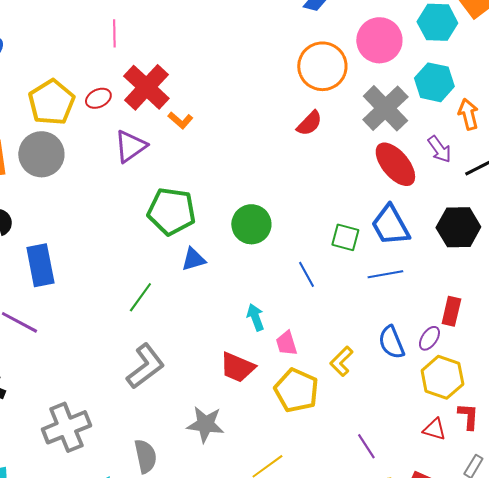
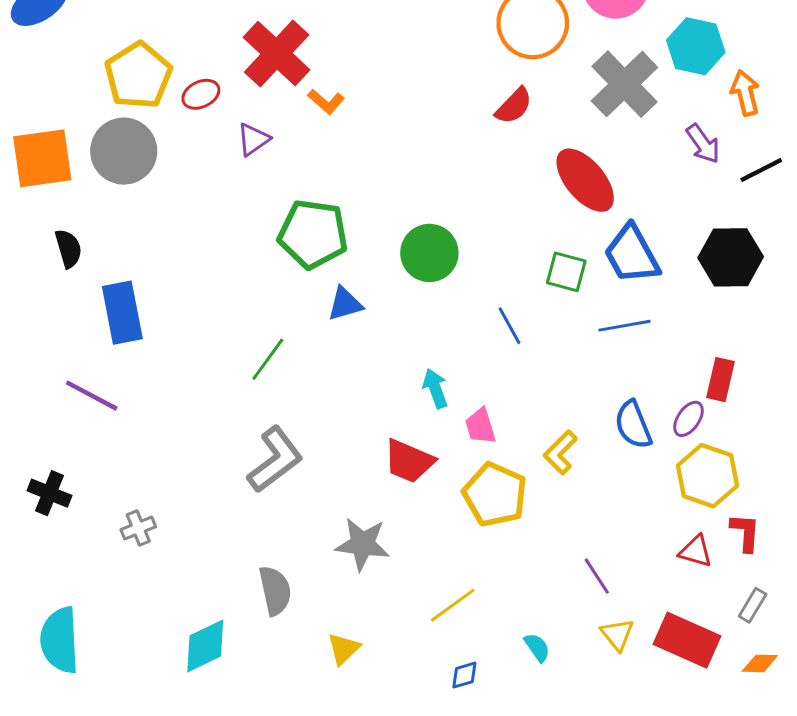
red ellipse: (98, 98) -> (201, 94), moved
purple triangle: (130, 146) -> (253, 139), size x0.7
red ellipse: (395, 164) -> (585, 180), moved
gray cross: (66, 427) -> (138, 528), moved, size x0.5

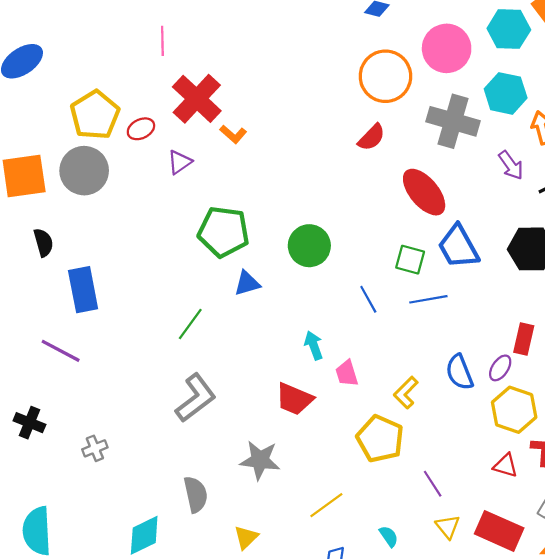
gray cross: (624, 84) -> (453, 121), turned -30
blue line: (624, 326) -> (428, 299), moved
yellow pentagon: (495, 495) -> (380, 439), moved

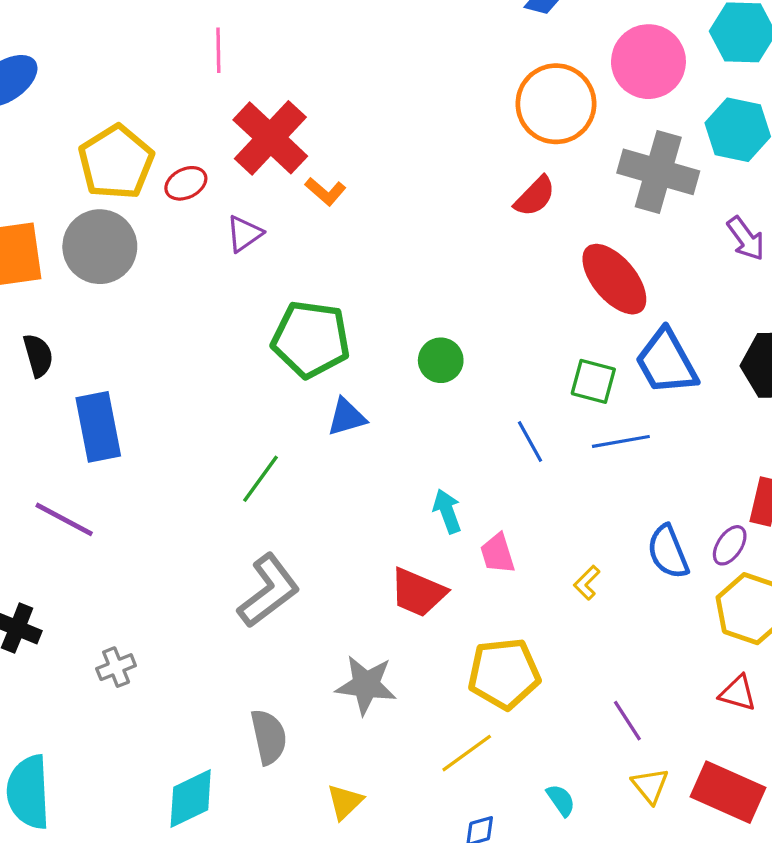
green circle: (309, 246) -> (441, 360), size x0.7
yellow L-shape: (406, 393) -> (587, 583), size x0.7
yellow pentagon: (380, 439) -> (504, 674), moved, turned -30

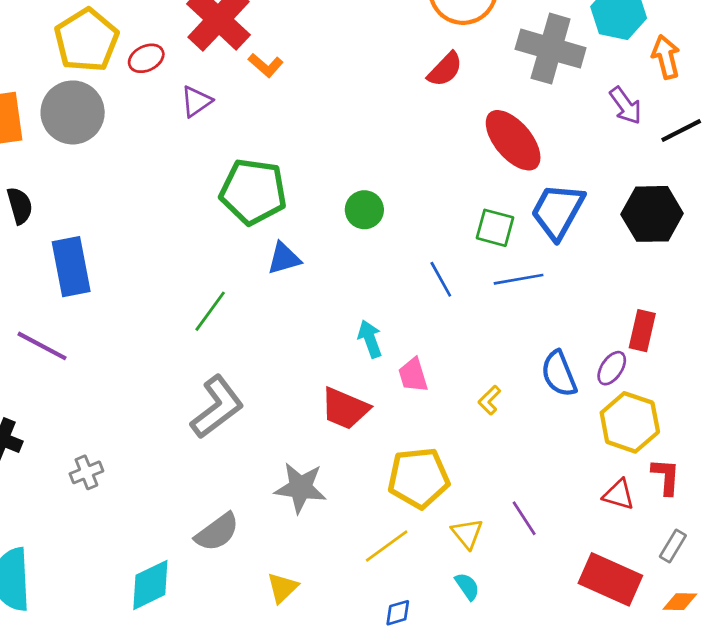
blue trapezoid: (666, 362) -> (558, 211), turned 58
gray semicircle: (269, 737) -> (217, 532), turned 66
yellow triangle: (650, 786) -> (467, 534), moved

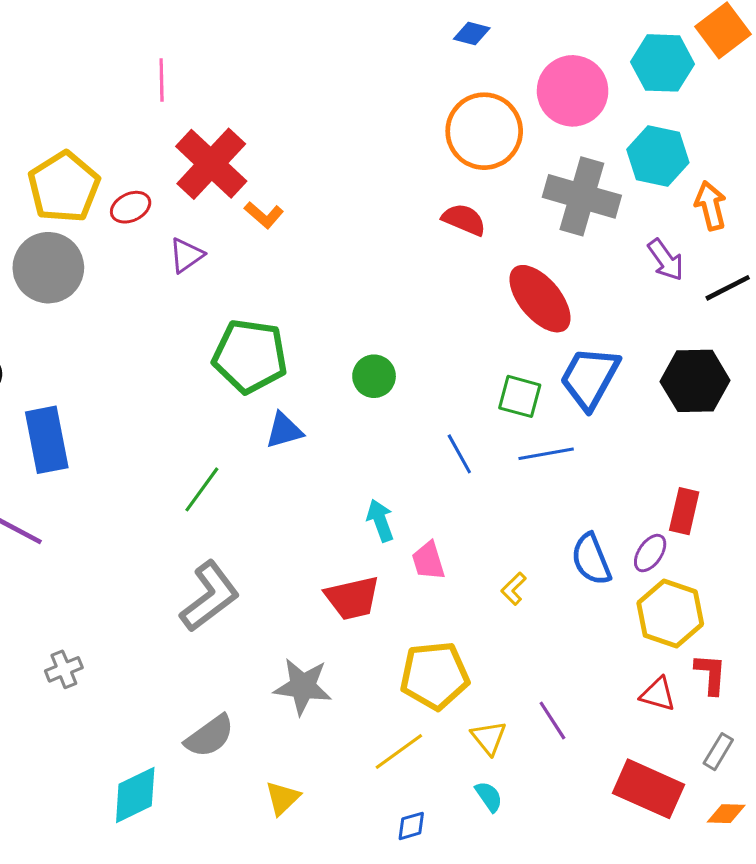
red semicircle: (445, 69) -> (464, 220), turned -111
red trapezoid: (345, 408) -> (352, 598), turned -36

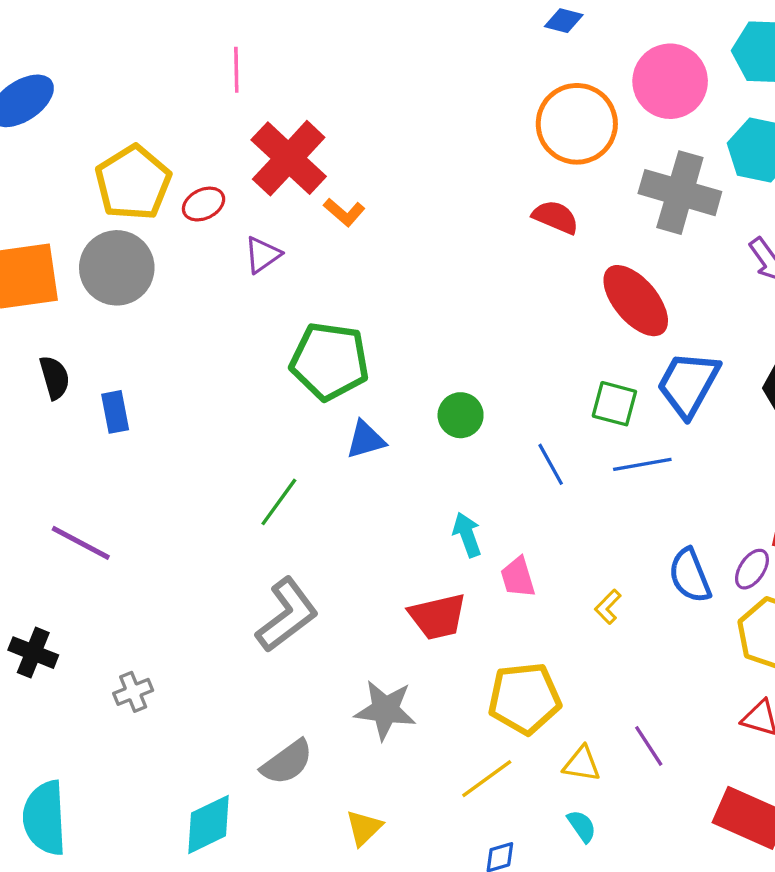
green circle: (374, 376) -> (461, 415), moved
blue rectangle: (47, 440) -> (115, 412), moved, size x0.6
yellow triangle: (489, 738) -> (582, 764), turned -42

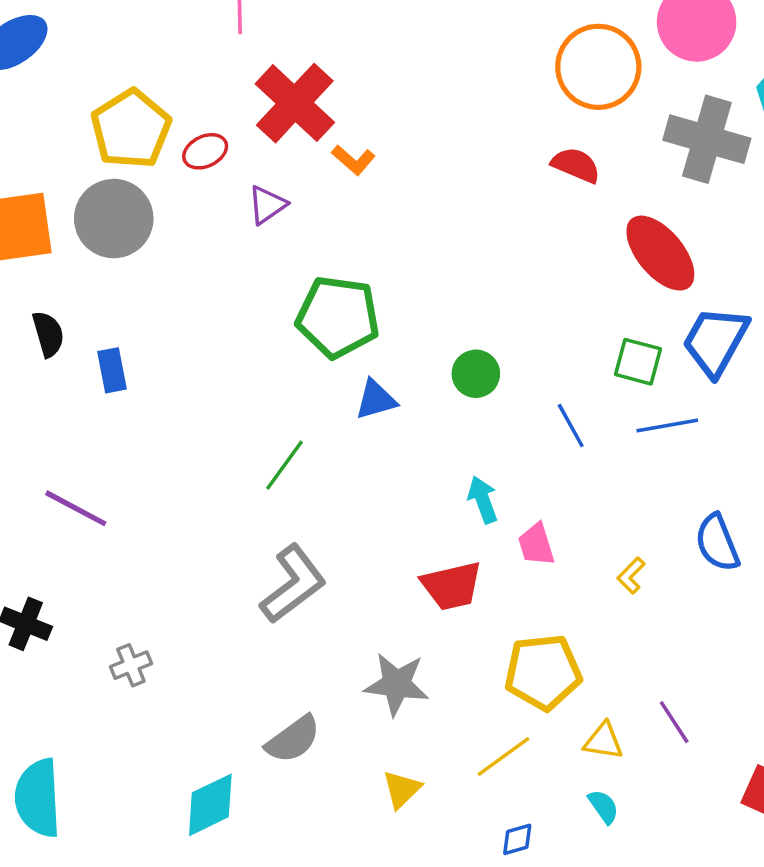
yellow triangle: (364, 828) -> (402, 789), moved

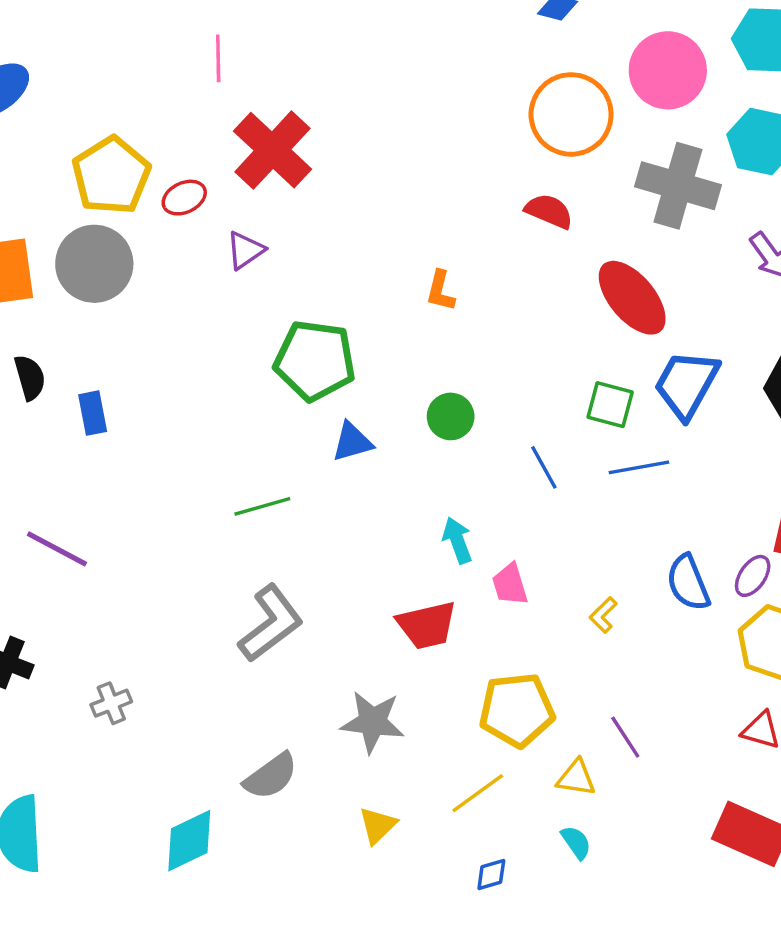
orange L-shape: (353, 160) -> (440, 291), moved, turned 63
green line: (284, 465) -> (262, 506), turned 38
purple line: (674, 722) -> (625, 737), moved

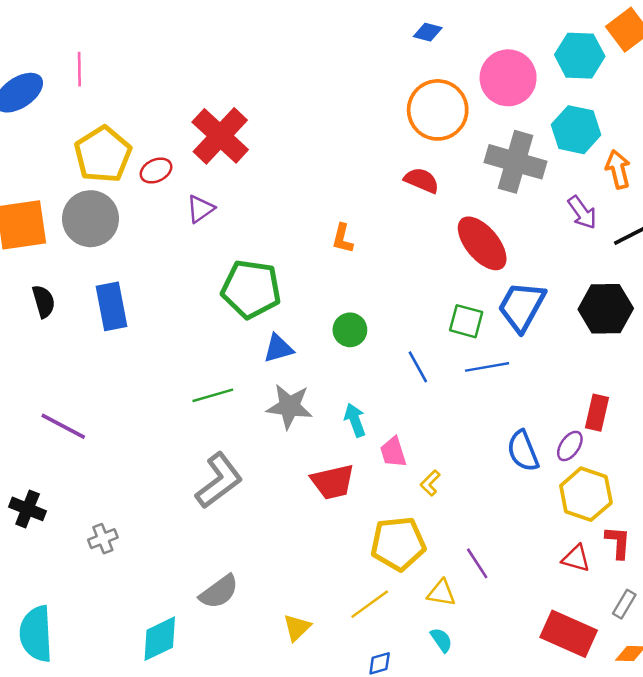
pink line: (218, 58) -> (79, 69), moved
blue rectangle: (93, 413) -> (112, 306), moved, size x1.5
yellow L-shape: (603, 615) -> (430, 483), moved
gray star: (373, 722) -> (289, 406), moved

